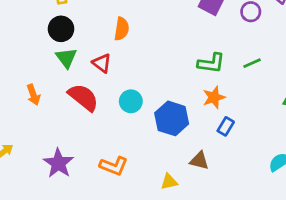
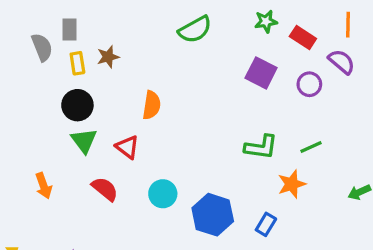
red semicircle: (83, 97) -> (105, 189), size x0.7
orange star: (214, 97) -> (292, 184), moved
blue rectangle: (226, 126) -> (266, 224), moved

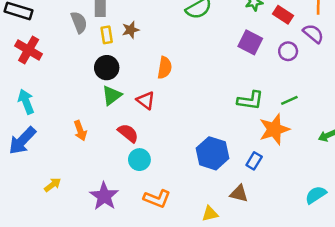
green triangle: (84, 141) -> (112, 95), turned 30
orange star: (292, 184) -> (274, 129), size x1.4
cyan circle: (163, 194) -> (139, 160), moved

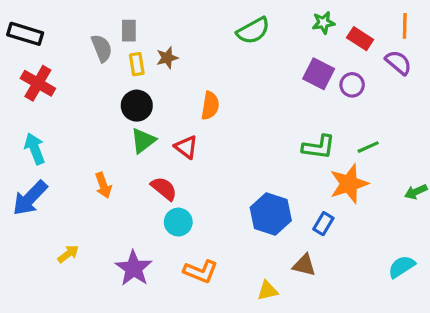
purple circle: (288, 51) -> (352, 85), moved

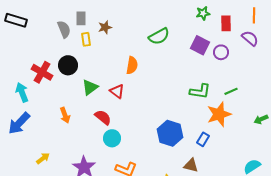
green semicircle: (253, 31) -> (159, 36), moved
red rectangle: (360, 39) -> (226, 23), turned 56
brown star: (167, 58) -> (105, 27), moved
red cross: (38, 83) -> (42, 72), moved
black circle: (137, 106) -> (68, 65), moved

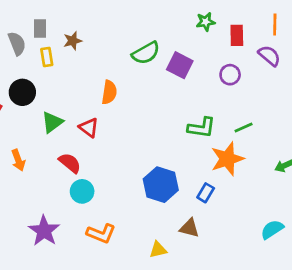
purple square: (200, 45) -> (180, 65), moved

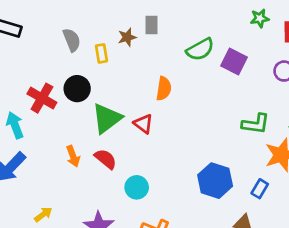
gray rectangle: (40, 29) -> (152, 25), moved
green triangle: (52, 122) -> (107, 118), size x1.4
red semicircle: (70, 163) -> (106, 159), moved

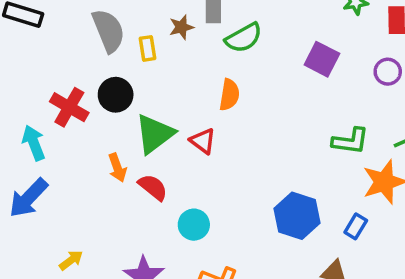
gray semicircle: (72, 40) -> (108, 31), size x1.4
green semicircle: (200, 49) -> (244, 38), moved
orange arrow: (73, 156) -> (117, 168), moved

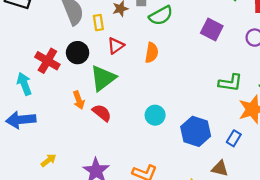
red triangle: (203, 141) -> (116, 46), moved, turned 48
blue arrow: (28, 198) -> (21, 120), turned 40
cyan circle: (194, 225) -> (155, 115), moved

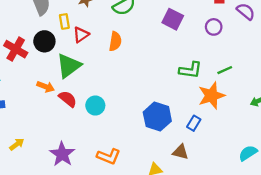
yellow rectangle: (98, 23) -> (64, 21), moved
orange arrow: (79, 100) -> (46, 87), turned -49
cyan circle: (155, 115) -> (95, 105), moved

